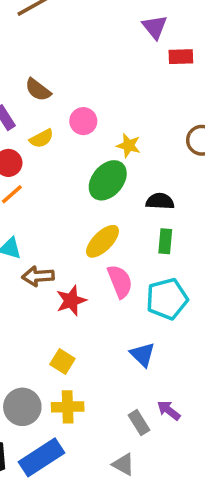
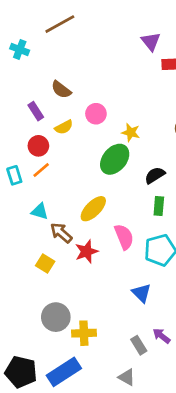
black semicircle: (160, 201) -> (155, 175), turned -35
yellow ellipse: (102, 241) -> (93, 209), moved
brown arrow: (38, 276) -> (61, 233), turned 45
yellow square: (62, 362) -> (45, 264), moved
gray circle: (22, 407) -> (56, 317), moved

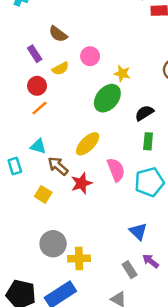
cyan rectangle: (14, 175) -> (15, 166), moved
blue triangle: (141, 293) -> (138, 231), moved

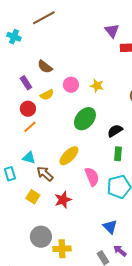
yellow star: (122, 73) -> (97, 86), moved
red star: (81, 183) -> (63, 200), moved

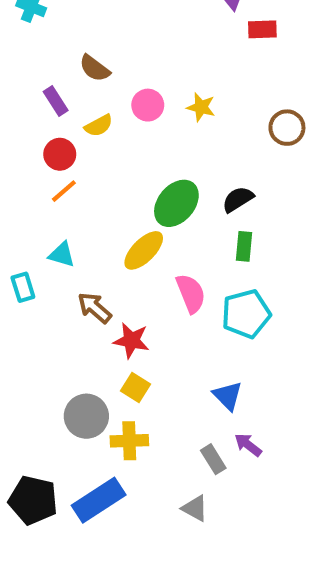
green ellipse: (85, 119) -> (176, 203), moved
brown arrow: (45, 174) -> (95, 308), moved
yellow square: (33, 197) -> (135, 388), moved
red star: (63, 200) -> (131, 340), turned 30

